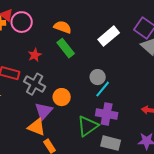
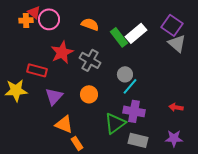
green rectangle: (66, 48) -> (119, 37), moved
red star: (35, 55) -> (62, 52), size x1.6
gray cross: (35, 84) -> (90, 60), moved
purple triangle: (44, 111) -> (54, 96), moved

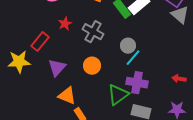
red star: (62, 52) -> (65, 24), size x0.6
red rectangle: (37, 70) -> (40, 42), turned -66

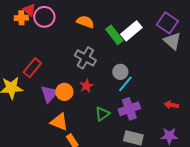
red star: (65, 24) -> (86, 86), moved
orange circle: (92, 66) -> (64, 92), moved
purple cross: (137, 83) -> (129, 109), turned -30
green triangle: (118, 95) -> (102, 114), moved, size x0.7

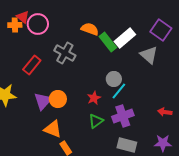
orange semicircle: (85, 22) -> (90, 29), moved
gray triangle: (172, 41) -> (149, 55), moved
gray cross: (85, 58) -> (65, 53), moved
red rectangle: (32, 68) -> (32, 65), moved
red star: (86, 86) -> (94, 98), moved

